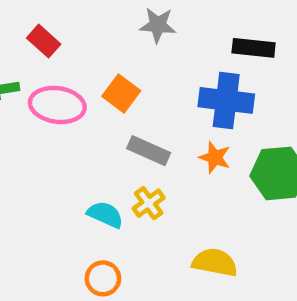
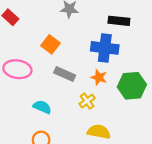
pink ellipse: (57, 105) -> (17, 69), moved
yellow cross: (149, 203) -> (87, 101), moved

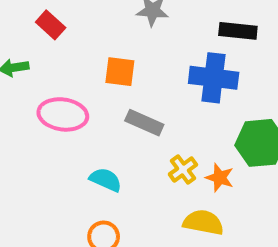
orange square: (50, 44) -> (120, 72), turned -30
orange star: (99, 77) -> (220, 178), moved

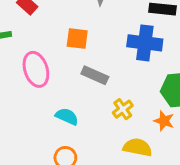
pink ellipse: (63, 114) -> (36, 69), turned 64
orange star: (220, 178) -> (164, 121), moved

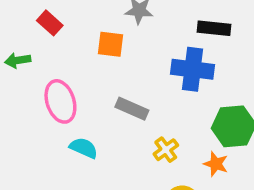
orange square: (77, 38) -> (110, 44), moved
cyan semicircle: (67, 116) -> (84, 148), moved

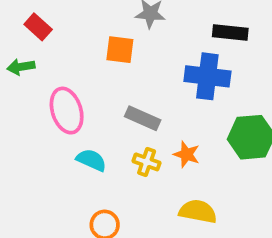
red rectangle: (50, 23) -> (38, 27), moved
yellow cross: (166, 150) -> (147, 162), moved, turned -35
orange star: (216, 164) -> (186, 154), moved

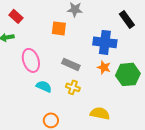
black rectangle: (230, 33) -> (127, 19), moved, turned 48
orange star: (186, 154) -> (104, 67), moved

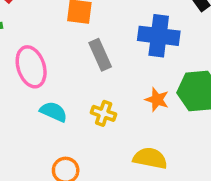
gray rectangle: (71, 64) -> (100, 55), moved, turned 42
orange star: (104, 67) -> (157, 100), moved

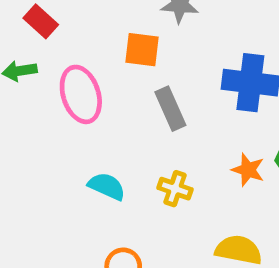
pink ellipse: (31, 67) -> (81, 94), moved

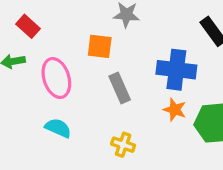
orange star: (248, 170) -> (175, 110), moved
cyan semicircle: (107, 186) -> (58, 128), moved

